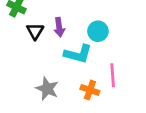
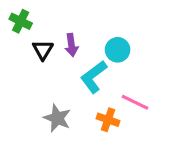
cyan L-shape: (78, 54) -> (94, 77), turned 128
pink line: (113, 75) -> (135, 102), turned -60

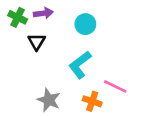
purple arrow: (71, 45) -> (43, 13), moved, turned -90
cyan circle: (118, 50) -> (85, 24), moved

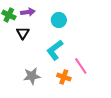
pink line: (115, 86) -> (81, 66), turned 30
gray star: (49, 100) -> (32, 76), turned -30

